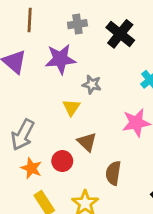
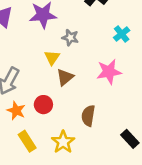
brown triangle: (87, 142) -> (65, 77), moved, turned 36

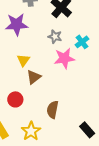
gray star: (70, 38) -> (55, 37), moved
pink star: (109, 72) -> (64, 58), moved

